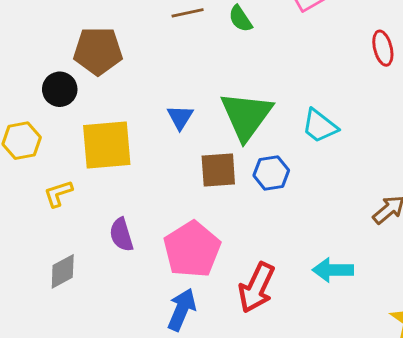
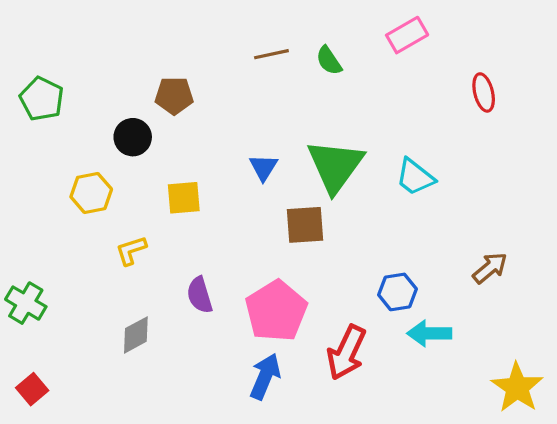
brown pentagon: (98, 51) -> (174, 96), size x0.7
yellow square: (107, 145) -> (184, 198), size x0.6
blue hexagon: (271, 173) -> (397, 292), moved

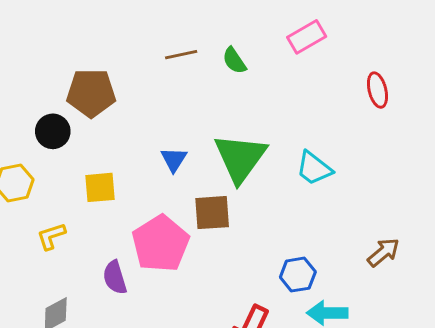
brown pentagon: (174, 96) -> (91, 93), size x1.4
pink pentagon: (276, 311) -> (161, 244), moved

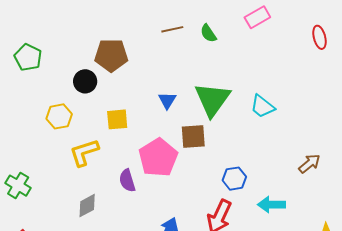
red ellipse: (377, 90) -> (320, 37), moved
yellow L-shape: (51, 236) -> (84, 152), size x1.5
blue hexagon: (298, 275) -> (234, 179), moved

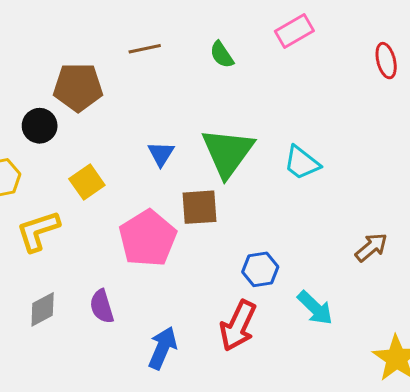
brown line: (172, 29) -> (145, 49), moved
yellow square: (117, 119) -> (87, 182), turned -30
purple semicircle: (127, 181) -> (102, 306), moved
cyan arrow: (271, 205) -> (315, 308), turned -136

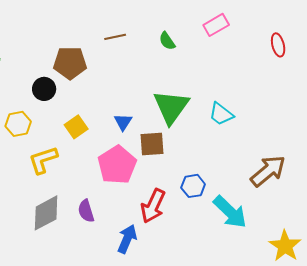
blue triangle: (161, 154) -> (123, 122), moved
brown arrow: (371, 247) -> (268, 171), size x1.6
cyan arrow: (315, 308) -> (230, 212), size x1.4
gray diamond: (43, 309) -> (46, 213), size x1.5
red arrow: (238, 326) -> (153, 206), moved

